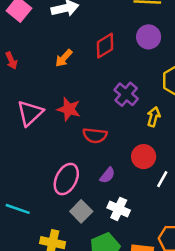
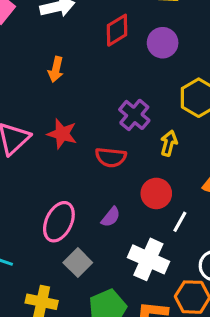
red diamond: (105, 46) -> (117, 30), moved
orange arrow: (64, 58) -> (56, 69), turned -30
red semicircle: (95, 135) -> (111, 157), moved
white cross: (119, 209) -> (148, 259), moved, size x1.4

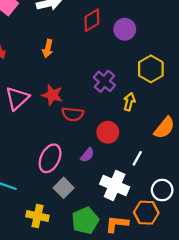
red semicircle: (111, 157) -> (73, 114), moved
red circle: (156, 193) -> (108, 132), moved

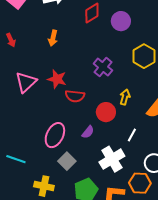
yellow arrow: (129, 102) -> (125, 97), moved
white cross: (115, 185) -> (112, 159), turned 35

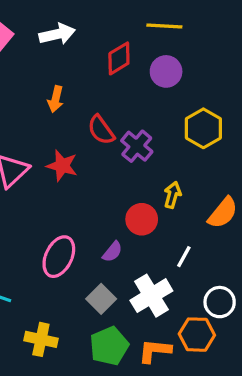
red semicircle: (75, 96) -> (101, 130), moved, turned 48
gray square: (67, 161) -> (101, 299), moved

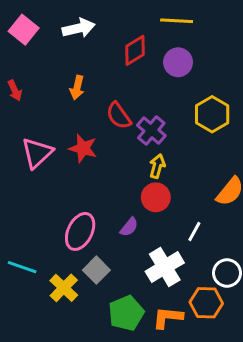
yellow arrow: (173, 195) -> (157, 166), moved
gray square: (101, 299) -> (96, 270), moved
yellow cross: (41, 339) -> (64, 288), moved, turned 32

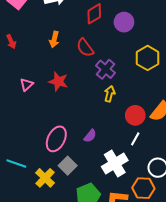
red semicircle: (119, 116) -> (85, 48), moved
pink triangle: (37, 153) -> (27, 85), size x0.6
red circle: (156, 197) -> (135, 115), moved

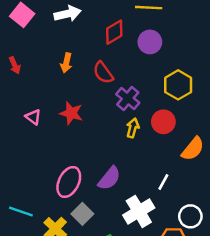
pink triangle: (27, 85) -> (33, 117), turned -40
red circle: (135, 115) -> (163, 122), moved
purple semicircle: (90, 136) -> (109, 178), size x1.5

